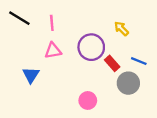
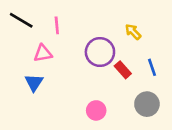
pink triangle: (53, 51) -> (43, 53), moved
blue line: (139, 61) -> (152, 67), turned 49
gray circle: (128, 83) -> (147, 104), moved

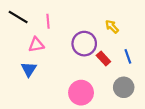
pink circle: (96, 110) -> (81, 93), size x1.5

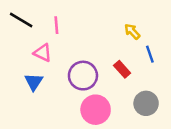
purple circle: (84, 44) -> (83, 76), moved
pink triangle: (36, 45) -> (43, 53), turned 35
blue line: (128, 56) -> (150, 54), moved

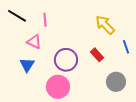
yellow arrow: (132, 31) -> (105, 25), size x1.5
blue line: (150, 54) -> (126, 47), moved
pink circle: (96, 110) -> (58, 87), moved

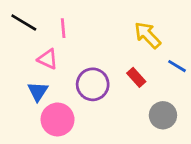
blue line: (126, 47) -> (177, 66), turned -40
pink circle: (58, 87) -> (58, 119), moved

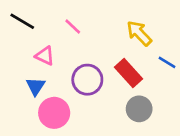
pink line: (63, 28) -> (73, 27), moved, turned -42
red rectangle: (136, 77) -> (128, 73), size x1.5
gray circle: (163, 115) -> (139, 109), moved

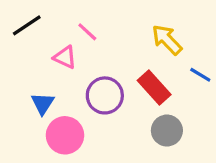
black line: (22, 21) -> (27, 25), turned -65
pink triangle: (45, 56) -> (65, 57), moved

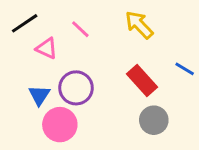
yellow arrow: (167, 40) -> (139, 25), moved
pink triangle: (65, 57) -> (47, 48), moved
purple circle: (105, 95) -> (76, 88), moved

